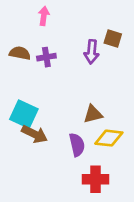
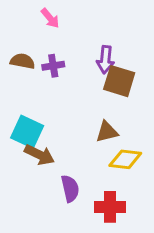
pink arrow: (44, 16) -> (50, 18), turned 132
brown square: (113, 38) -> (119, 81), moved, size x1.5
purple semicircle: (77, 145) -> (70, 189), moved

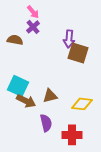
purple cross: (53, 66) -> (33, 27), moved, turned -32
brown triangle: (107, 132) -> (50, 96), moved

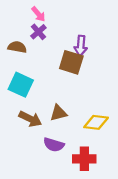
brown square: (78, 53) -> (71, 62), moved
cyan square: (18, 86) -> (21, 85), moved
purple semicircle: (46, 123) -> (54, 145), turned 120

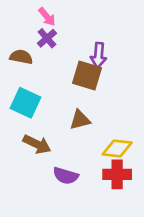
brown triangle: (58, 113) -> (80, 120), moved
red cross: (84, 159) -> (117, 174), moved

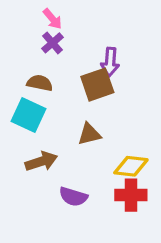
brown semicircle: (21, 57) -> (40, 83), moved
brown square: (87, 75) -> (97, 85), turned -36
brown arrow: (37, 144) -> (41, 161), turned -44

